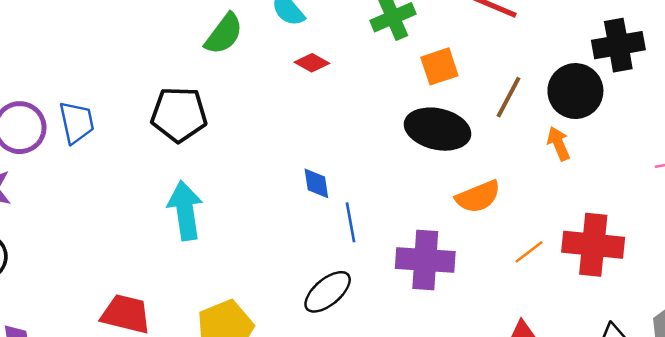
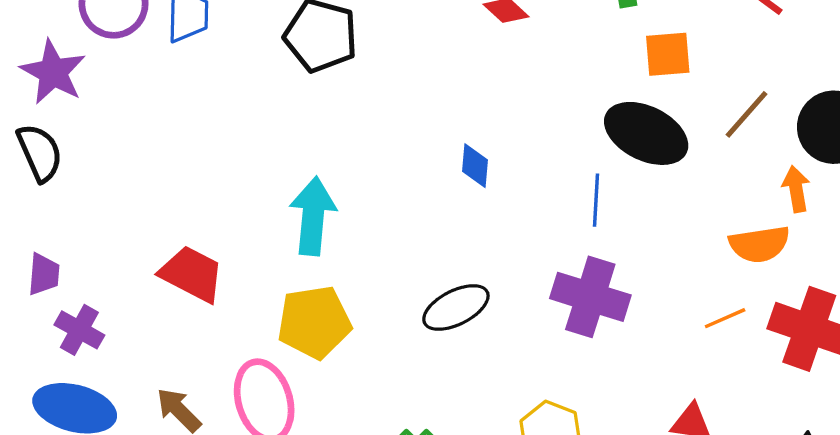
orange semicircle: (478, 197) -> (759, 244), moved
cyan arrow: (185, 211) -> (313, 216), moved
blue line: (351, 222) -> (596, 200), moved

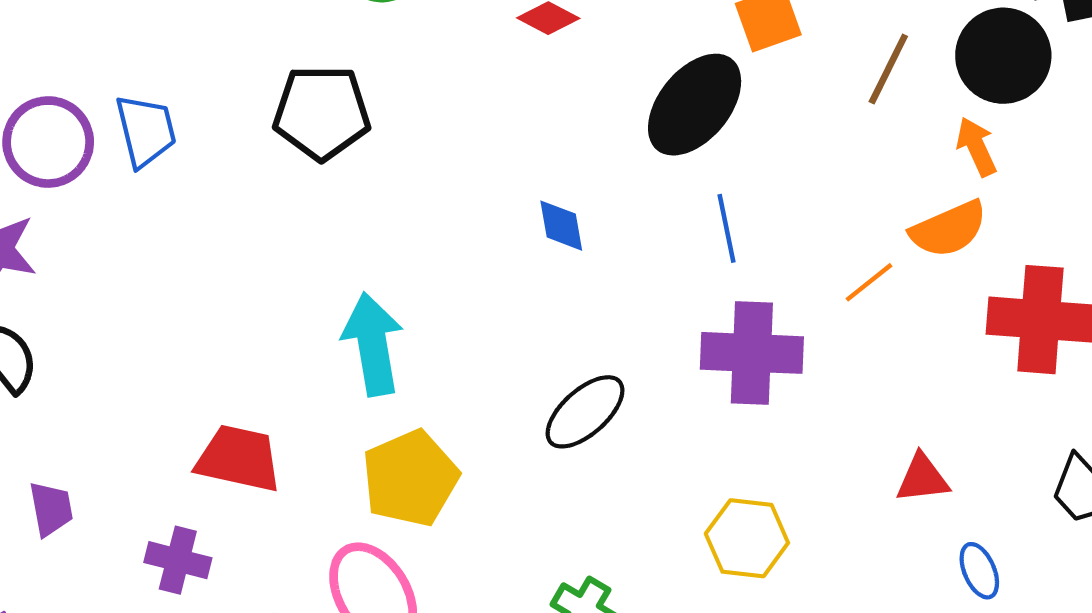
black ellipse: (646, 133) -> (695, 105), moved, turned -62
orange line: (725, 318) -> (869, 282), moved
purple cross: (79, 330) -> (178, 560), moved

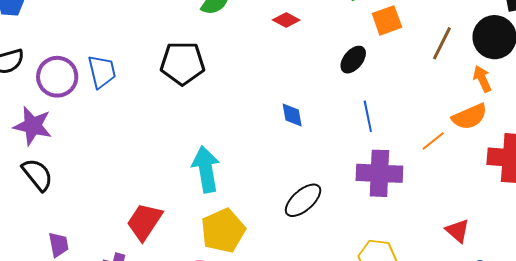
black ellipse: (695, 105) -> (353, 60), size x0.6
red trapezoid: (239, 459) -> (144, 222), turned -69
red triangle: (922, 478) -> (458, 231), turned 48

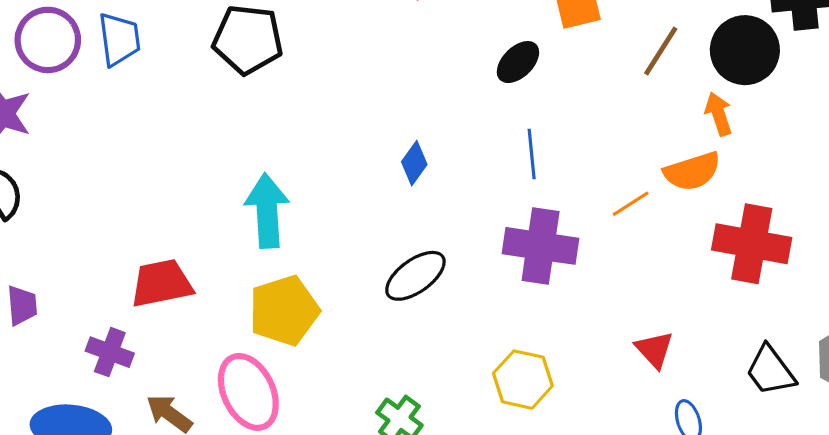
blue diamond: (292, 115) -> (414, 163), moved, turned 40
red trapezoid: (144, 222) -> (161, 283), turned 39

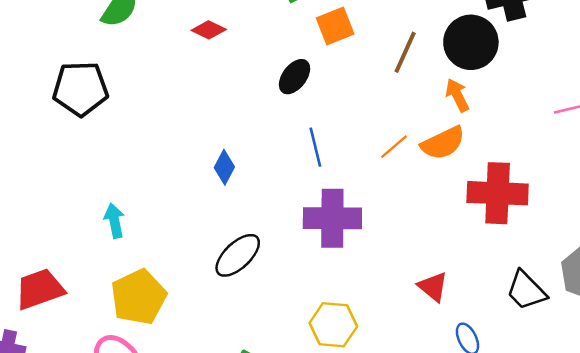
orange line: (631, 204) -> (394, 147), moved
cyan arrow: (267, 211) -> (114, 221), size x0.6

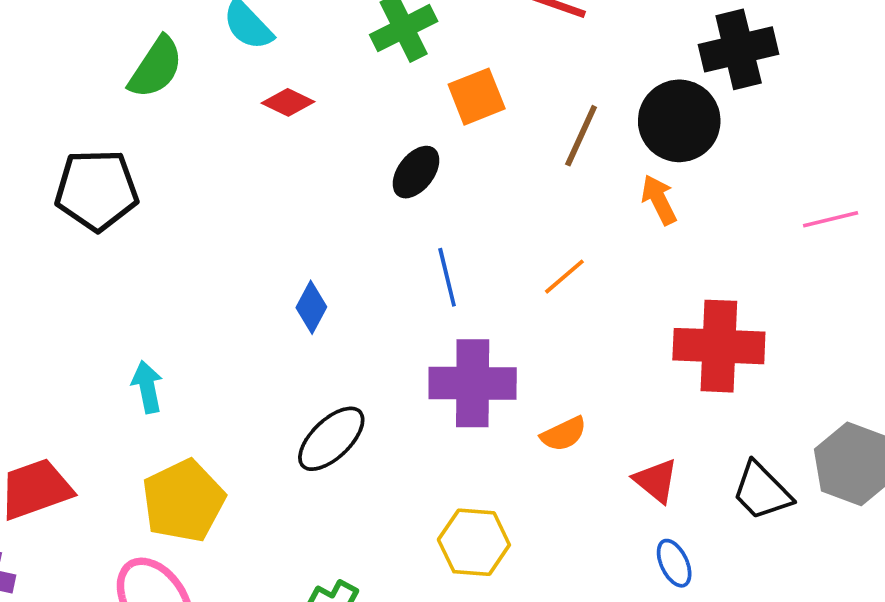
orange semicircle: (443, 143) -> (564, 434), moved, size x0.7
red triangle: (433, 287) -> (656, 481), moved

